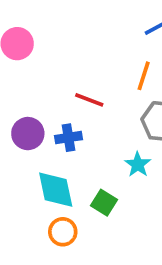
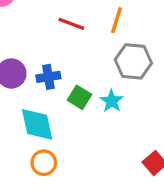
red line: (89, 100) -> (71, 24), moved
green square: (104, 203) -> (80, 97), moved

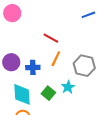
orange line: (116, 20) -> (56, 59), moved
green square: (80, 97) -> (48, 93), moved

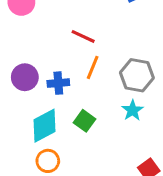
cyan star: (68, 87) -> (133, 110), moved
cyan diamond: (22, 94) -> (44, 126), turned 70

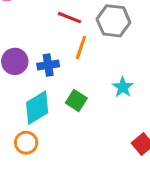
gray hexagon: (137, 75) -> (113, 21), moved
orange circle: (48, 161) -> (26, 143), moved

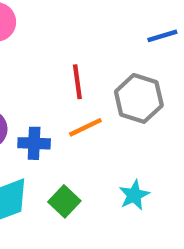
red line: (69, 18) -> (77, 82), turned 50
orange line: (81, 47) -> (85, 127), turned 35

